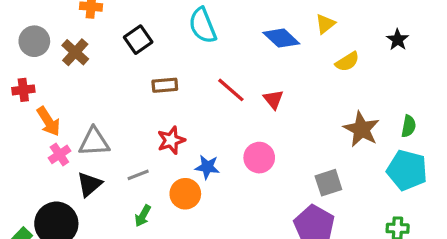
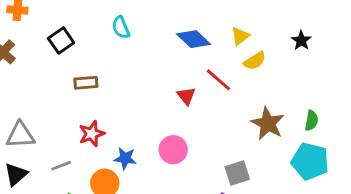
yellow triangle: (325, 24) -> (240, 36), moved
cyan semicircle: (203, 25) -> (121, 27), size x0.7
red line: (231, 90) -> (218, 80), moved

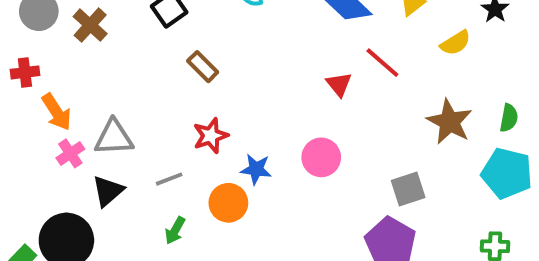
yellow semicircle: (255, 61) -> (456, 43), moved
brown rectangle: (86, 83) -> (203, 67), turned 50

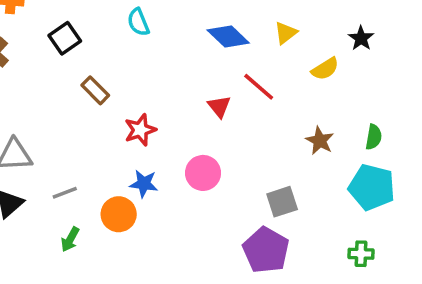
brown star: (450, 122) -> (320, 141), size x0.7
red star: (211, 136) -> (140, 130), moved

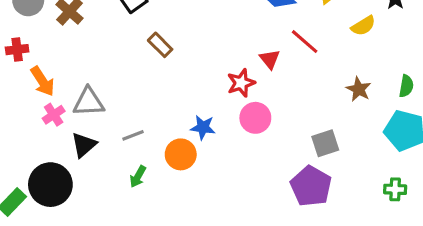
red star: (140, 130) -> (241, 83), moved

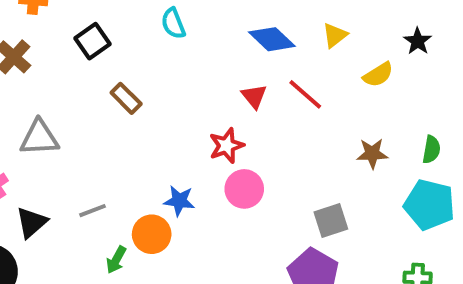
red triangle: (270, 59) -> (254, 96), moved
brown star: (359, 89) -> (372, 153), turned -30
gray triangle: (89, 102) -> (39, 138), moved
green arrow: (138, 177) -> (116, 260), moved

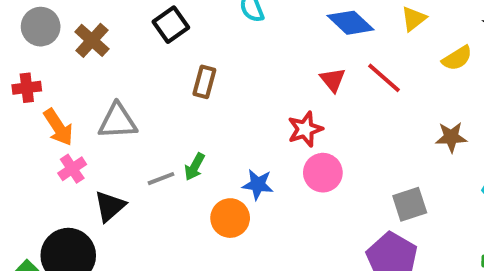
brown rectangle: (126, 98) -> (204, 82), turned 60
gray line: (93, 211) -> (161, 179), moved
green arrow: (116, 260) -> (195, 167), moved

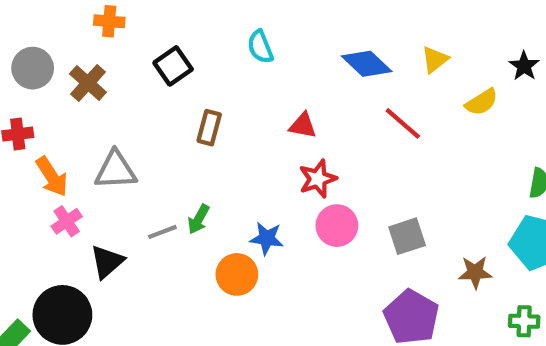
red triangle: (333, 80) -> (303, 126), moved, turned -40
brown star: (451, 137) -> (475, 272), moved
gray square: (410, 204) -> (407, 236), moved

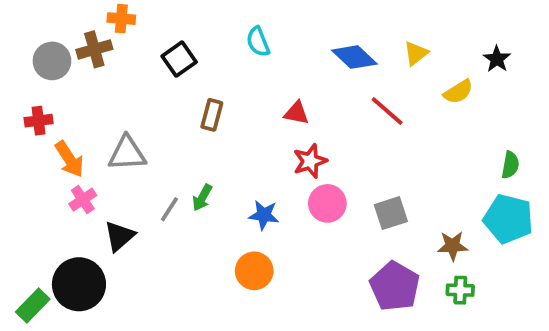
brown cross: (88, 83) -> (94, 49), moved, turned 32
gray line: (162, 232) -> (169, 209), turned -36
orange circle: (237, 274) -> (254, 271), moved
green cross: (524, 321) -> (460, 290), moved

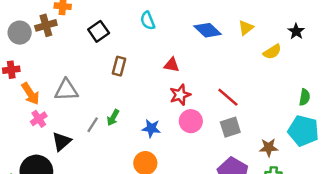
red line: (387, 111) -> (228, 97), moved

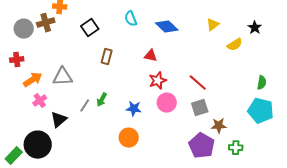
blue diamond: (208, 30) -> (167, 27), moved
orange arrow: (30, 94) -> (33, 80), turned -90
brown star: (269, 148) -> (219, 126), moved

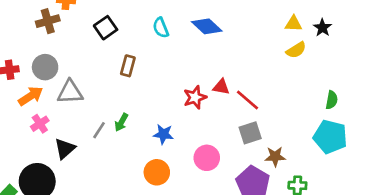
cyan semicircle: (131, 19) -> (161, 28), moved
yellow triangle: (213, 25) -> (294, 24), moved, turned 40
gray circle: (24, 29) -> (45, 67), moved
red triangle: (151, 56) -> (221, 87), moved
pink circle: (167, 103) -> (207, 158), moved

